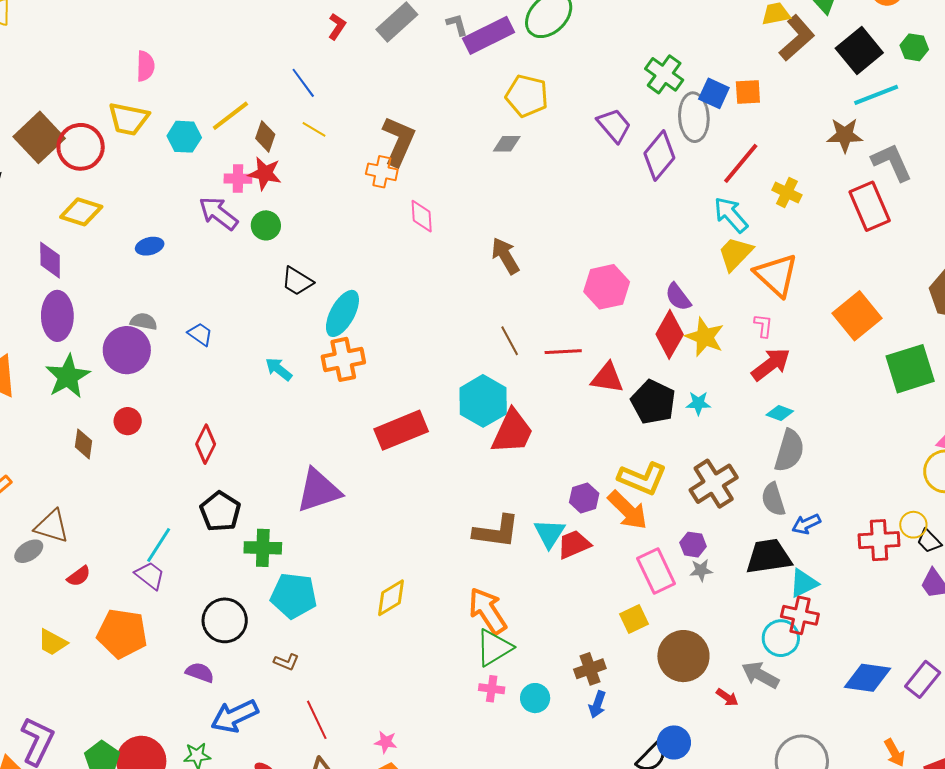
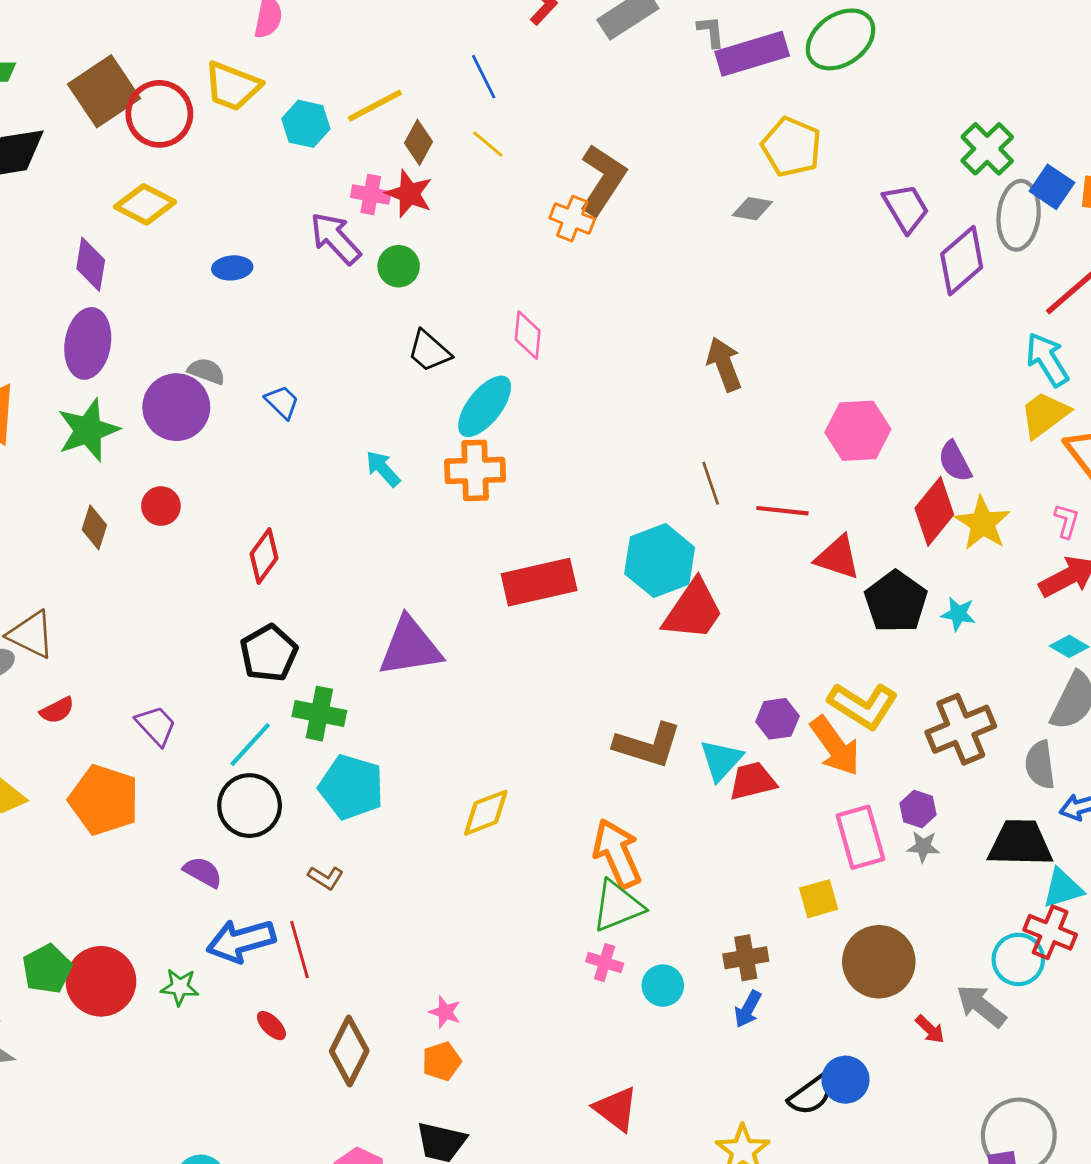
pink diamond: (422, 216) -> (528, 335), moved
cyan line: (159, 545) -> (250, 745), moved
red line: (317, 720) -> (299, 950), moved

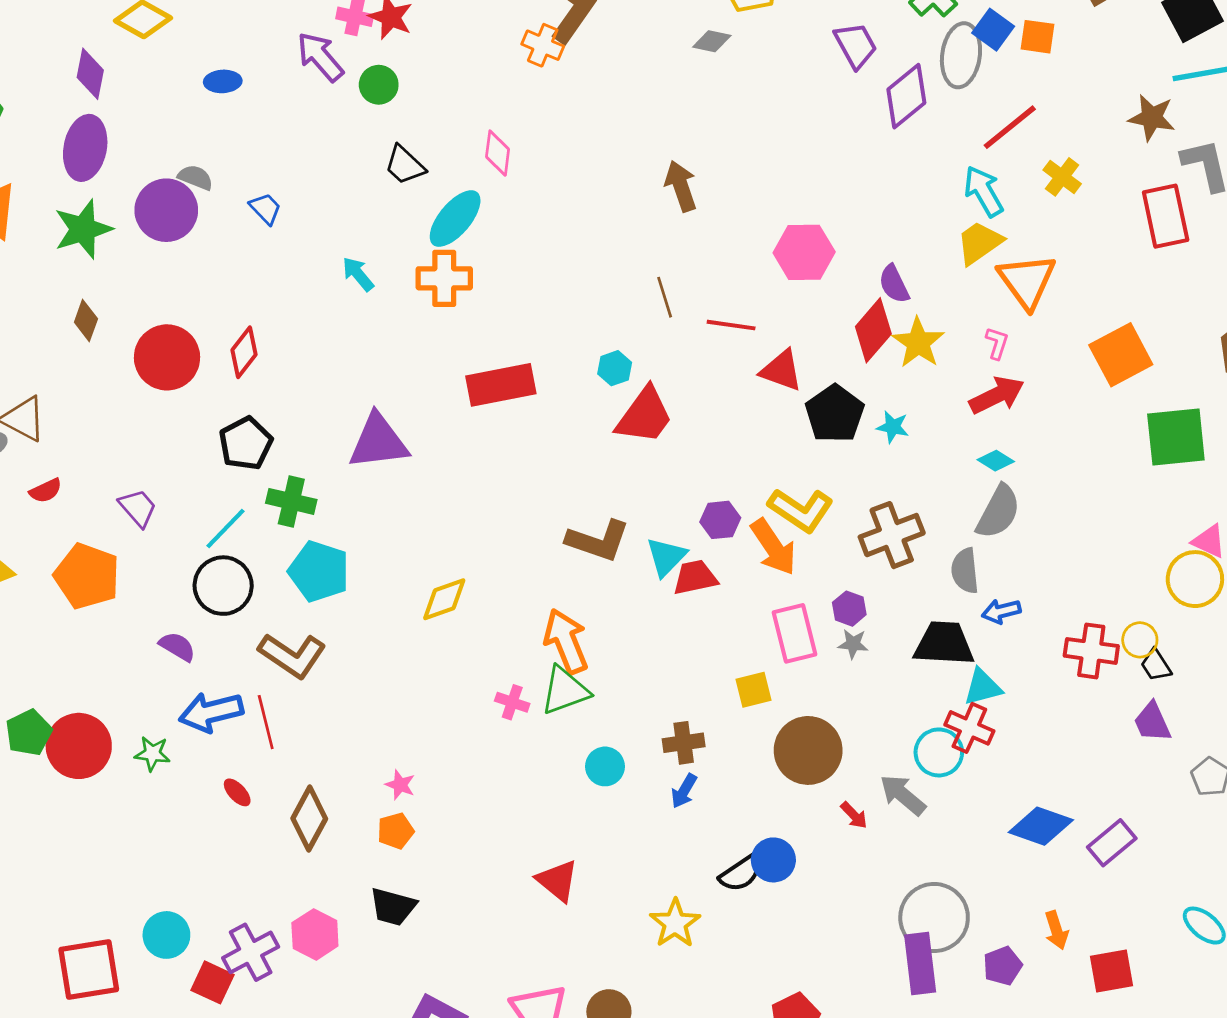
red circle: (161, 506) -> (167, 357), moved, size x1.8
cyan hexagon: (660, 561) -> (615, 368), size x0.5
brown L-shape: (326, 878) -> (292, 655), size x2.0
pink cross: (605, 963) -> (512, 702), moved

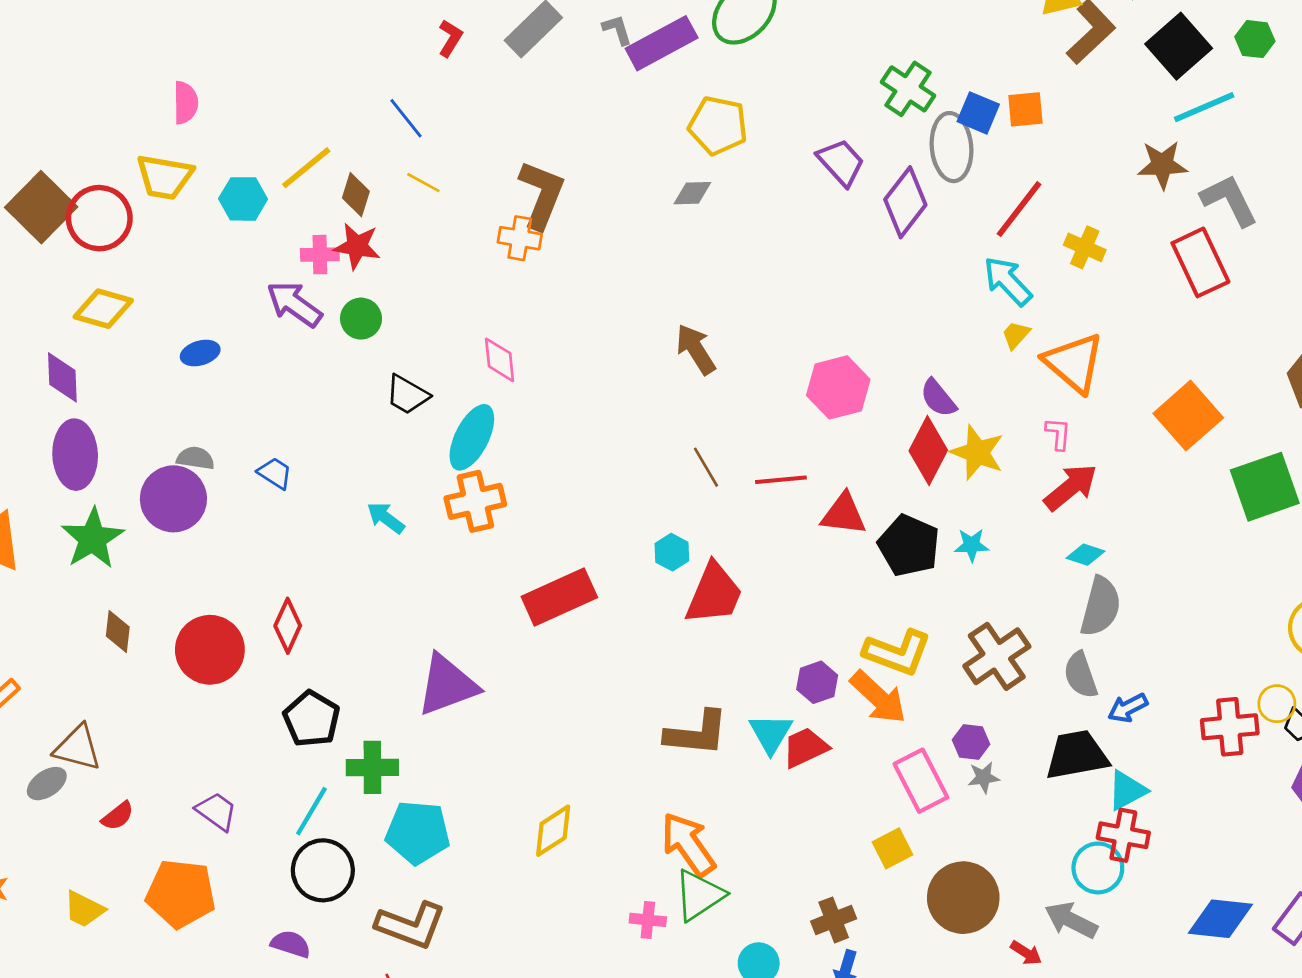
yellow trapezoid: (979, 243) -> (1016, 335), size x0.6

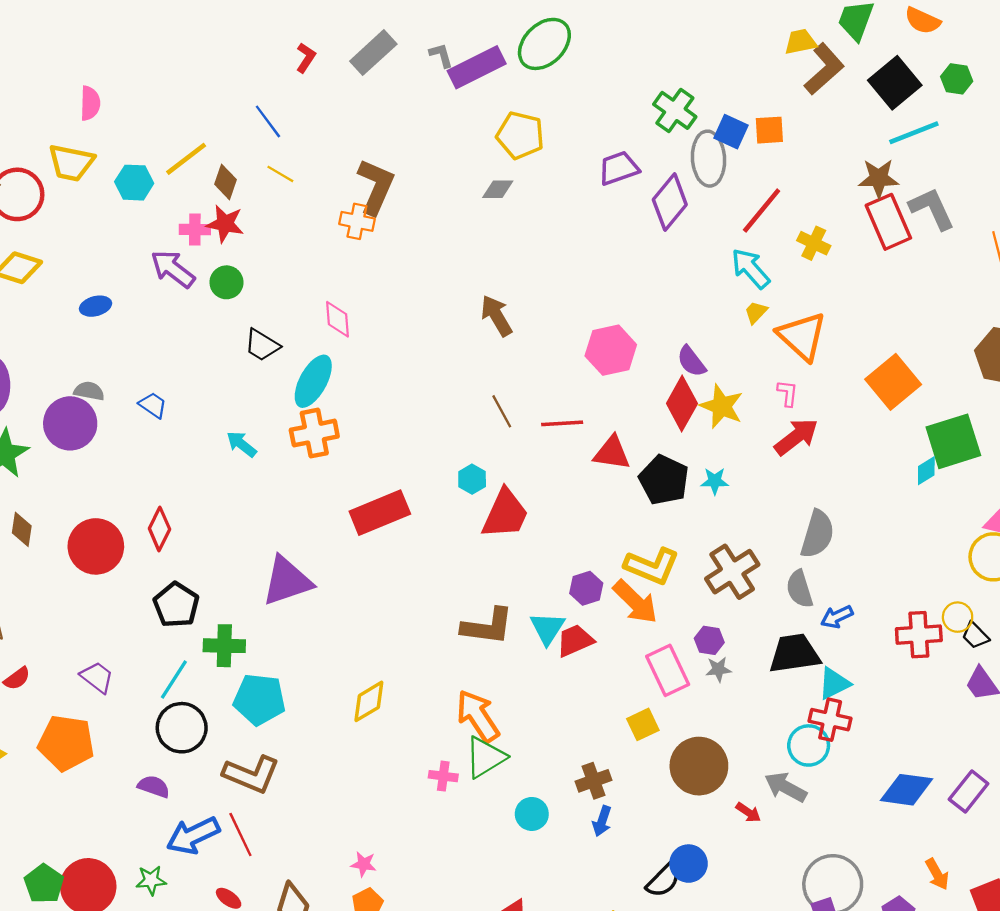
purple trapezoid: (841, 162) -> (619, 168), turned -69
red rectangle: (1200, 262) -> (888, 222), moved
cyan diamond: (1085, 555) -> (926, 471), moved, turned -52

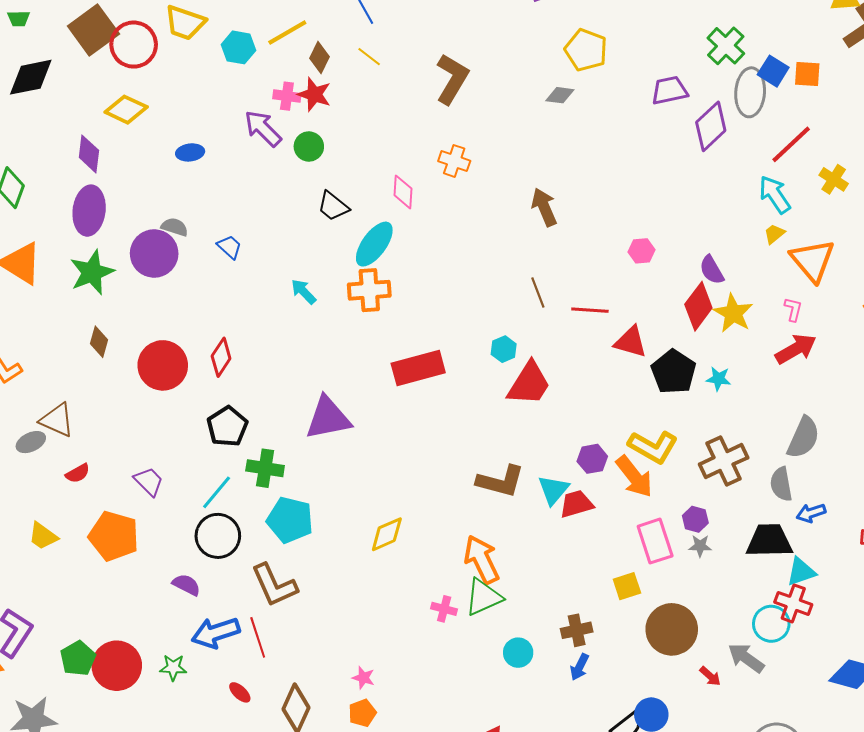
orange cross: (357, 221) -> (454, 161), moved
pink hexagon: (611, 350) -> (642, 251), size x0.6
brown L-shape: (251, 774) -> (274, 585), turned 36

